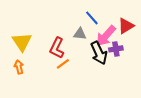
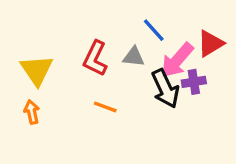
red L-shape: (57, 48) -> (95, 58), moved
orange line: (63, 64) -> (105, 107), turned 56

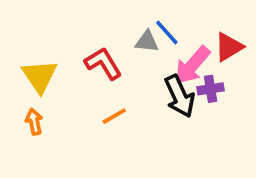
gray triangle: (134, 57) -> (147, 42), moved
red L-shape: (95, 58) -> (103, 63), turned 123
orange line: (105, 107) -> (114, 116), turned -50

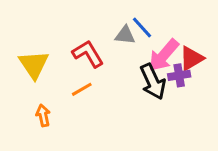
red triangle: (229, 47) -> (191, 58), moved
orange line: (114, 116) -> (82, 89), moved
orange arrow: (34, 122) -> (43, 116), moved

